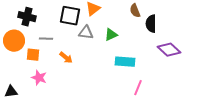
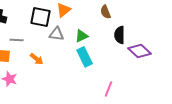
black semicircle: (151, 24) -> (120, 35), moved
cyan rectangle: (125, 62) -> (85, 57), moved, turned 60

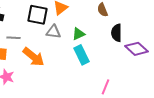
orange arrow: (37, 59) -> (34, 57), size x1.6

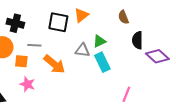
gray triangle: (54, 32) -> (82, 50), moved

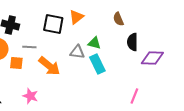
green triangle: (99, 41) -> (94, 43), turned 40
purple diamond: (157, 56) -> (152, 58), turned -40
pink star: (27, 84) -> (30, 96), moved
pink line: (126, 94) -> (134, 96), moved

